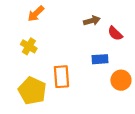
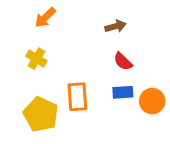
red semicircle: (115, 33) -> (123, 62), moved
blue rectangle: (100, 59) -> (123, 92), moved

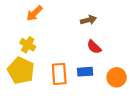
blue rectangle: (123, 92) -> (85, 72), moved
yellow pentagon: (41, 114) -> (21, 71), moved

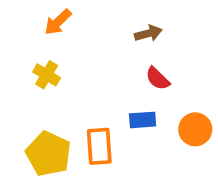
yellow pentagon: (21, 71) -> (48, 154), moved
orange rectangle: (59, 74) -> (99, 146), moved

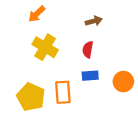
yellow cross: (47, 75) -> (45, 47), moved, size x1.5
red semicircle: (158, 79) -> (88, 50), moved, turned 56

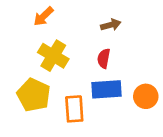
blue rectangle: (90, 76) -> (107, 89), size x1.5
yellow pentagon: (31, 97) -> (34, 95), moved

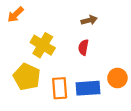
orange arrow: (43, 16) -> (15, 15), moved
blue rectangle: (107, 89) -> (88, 88), moved

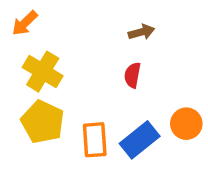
yellow cross: (43, 45) -> (43, 72), moved
blue rectangle: (88, 88) -> (140, 140), turned -35

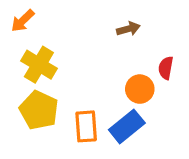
red semicircle: (132, 75) -> (166, 68), moved
orange circle: (186, 124) -> (140, 89), moved

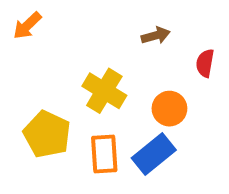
yellow cross: (39, 65) -> (104, 91), moved
red semicircle: (166, 68) -> (205, 63), moved

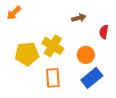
yellow pentagon: (47, 134) -> (27, 54), moved, turned -30
blue rectangle: (154, 154) -> (92, 78), moved

